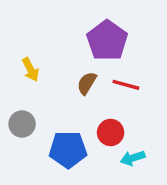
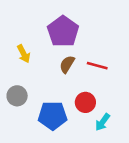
purple pentagon: (107, 41) -> (63, 31), moved
cyan arrow: (133, 158) -> (103, 122), turned -36

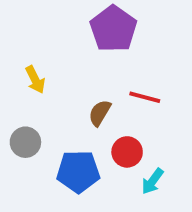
purple pentagon: (63, 31) -> (113, 29), moved
brown semicircle: (67, 64) -> (100, 113), moved

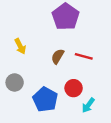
brown semicircle: (100, 113) -> (58, 56), moved
blue pentagon: (78, 171) -> (45, 99), turned 30

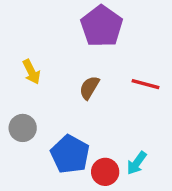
red line: (84, 56) -> (145, 84), moved
red circle: (74, 88) -> (105, 172), moved

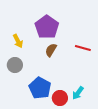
purple pentagon: (102, 26) -> (47, 27), moved
gray circle: (23, 128) -> (15, 65), moved

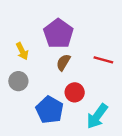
cyan arrow: (78, 93) -> (97, 116), size x1.5
red circle: (60, 98) -> (75, 92), moved

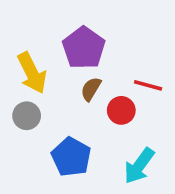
yellow arrow: (22, 51) -> (32, 73), size x1.6
red circle: (75, 92) -> (121, 110), moved

